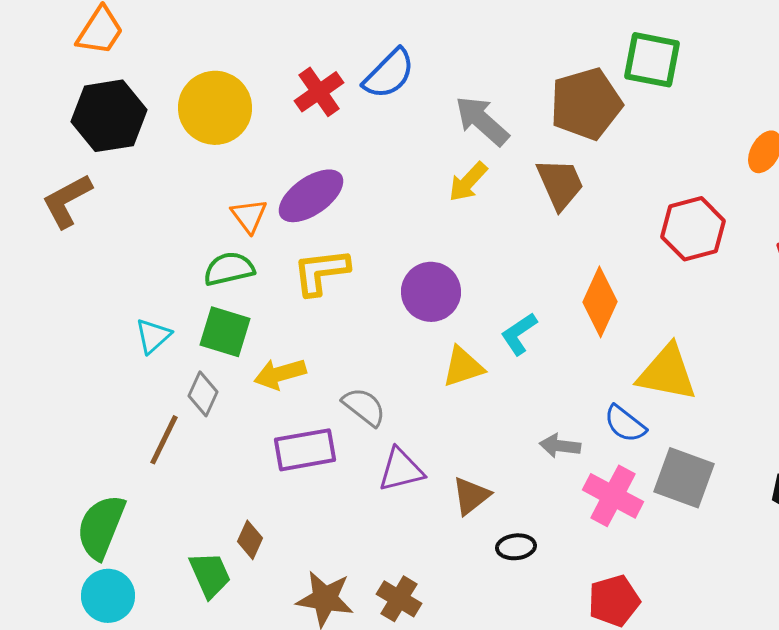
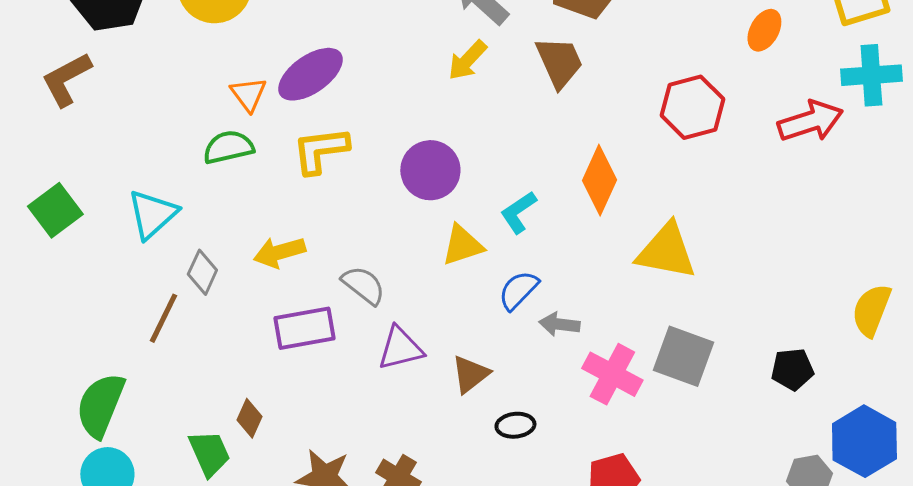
green square: (225, 332) -> (55, 210), moved, turned 36
cyan triangle: (153, 336) -> (152, 214), size x1.4
blue semicircle: (625, 424) -> (518, 290), moved, turned 96

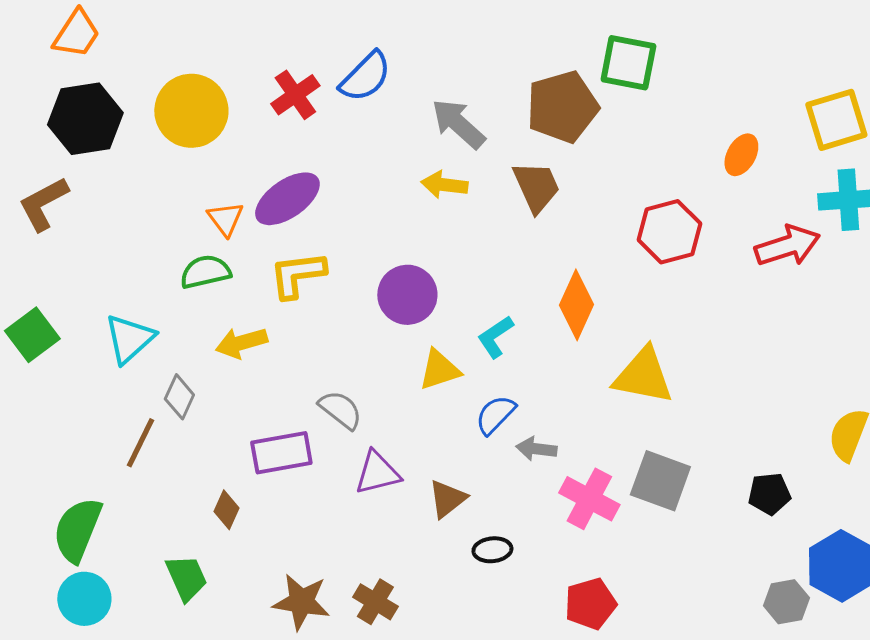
yellow arrow: (467, 60) -> (444, 185), turned 54
yellow arrow: (279, 252) -> (241, 343), moved
brown diamond: (249, 418) -> (226, 510), moved

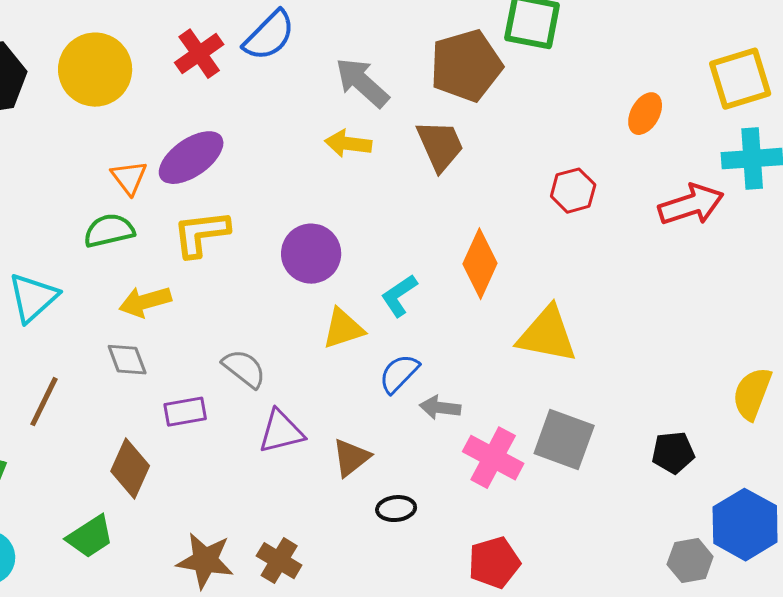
red hexagon: (669, 232) -> (573, 191), size x0.7
gray diamond: (179, 397) -> (127, 360), moved, turned -45
purple rectangle: (281, 453) -> (185, 412), size x0.7
brown diamond: (226, 510) -> (130, 469), size x1.5
green trapezoid: (186, 578) -> (90, 537), turned 81

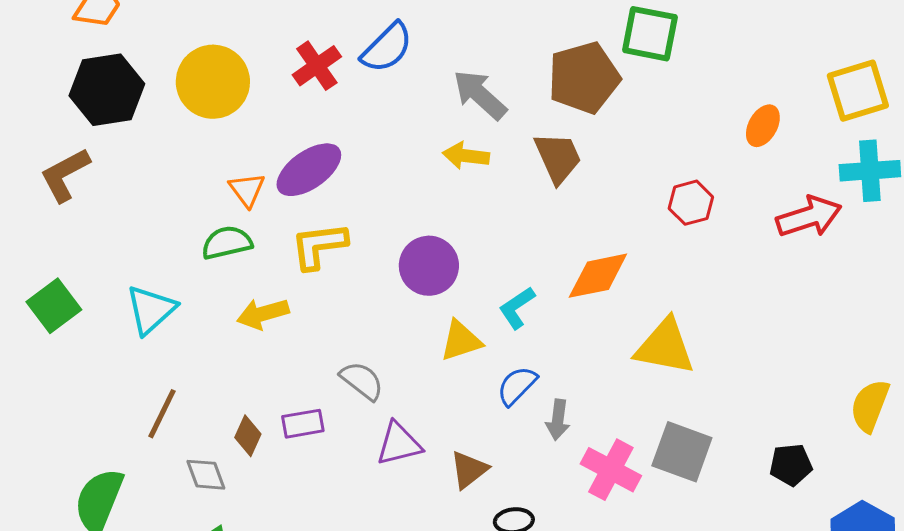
orange diamond: (480, 264) -> (598, 276), turned 54
gray diamond: (127, 360) -> (206, 475), moved
gray arrow: (440, 408) -> (558, 420), turned -90
brown diamond: (130, 469) -> (248, 436), moved, size x0.7

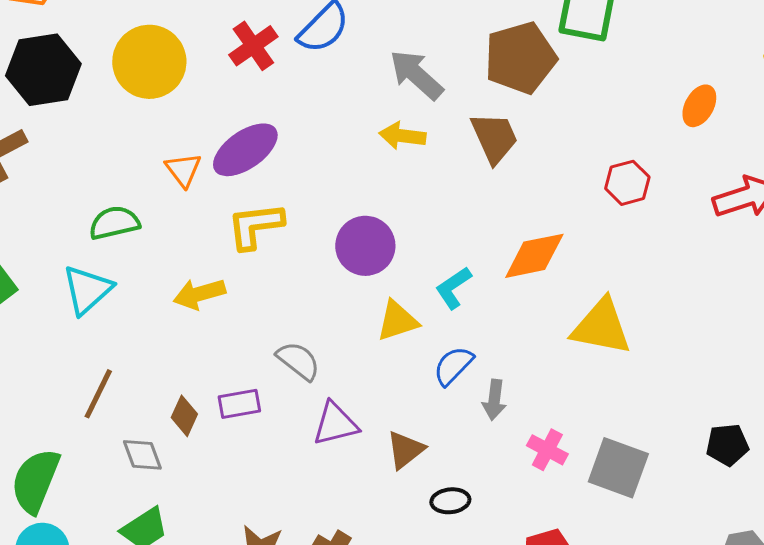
green semicircle: (227, 243) -> (114, 223), moved
gray square: (682, 452) -> (618, 468), moved
pink cross: (611, 470) -> (547, 450), size x0.7

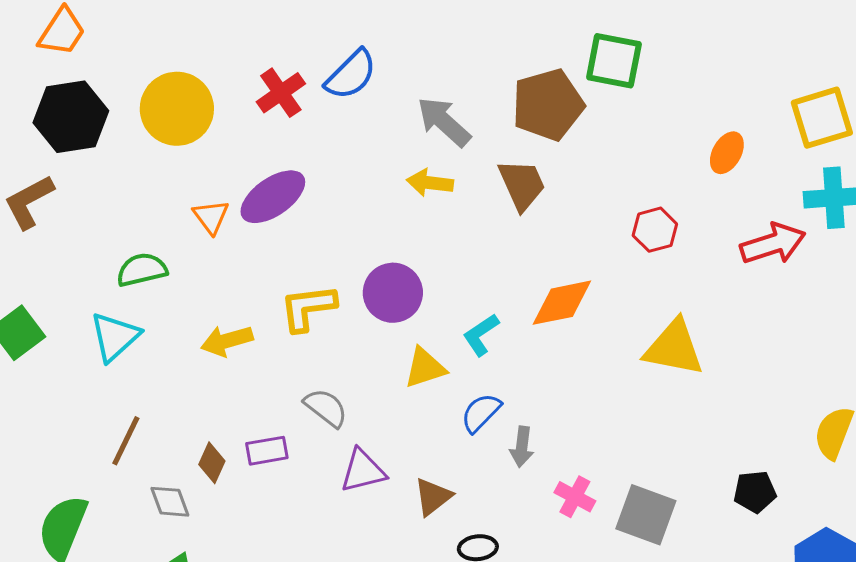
yellow L-shape: (255, 226) -> (308, 308), moved
yellow triangle: (601, 327) -> (674, 348), moved

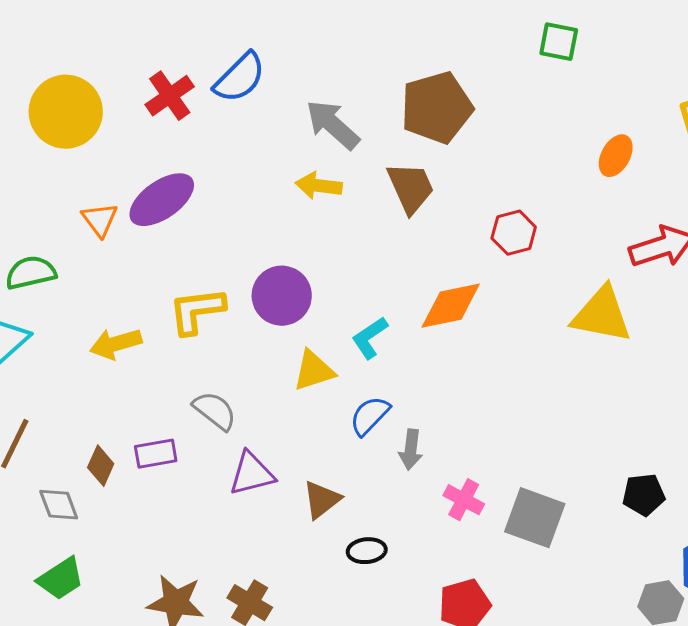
green square: (614, 61) -> (559, 42), moved, size x0.7
red hexagon: (655, 230) -> (514, 233), moved
yellow triangle: (674, 348) -> (602, 315), moved

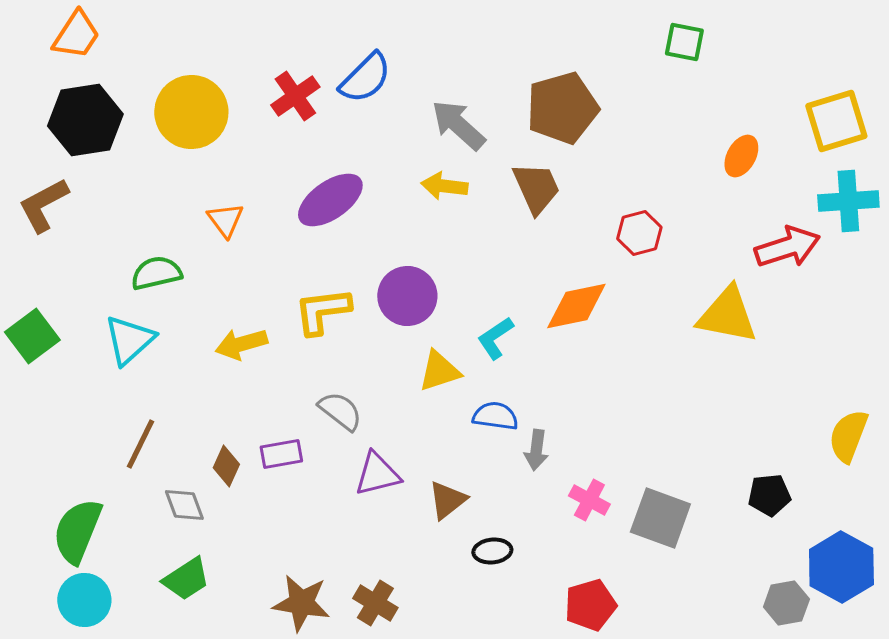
purple ellipse: (162, 200) -> (330, 200), moved
blue semicircle: (370, 416) -> (495, 416), turned 54

